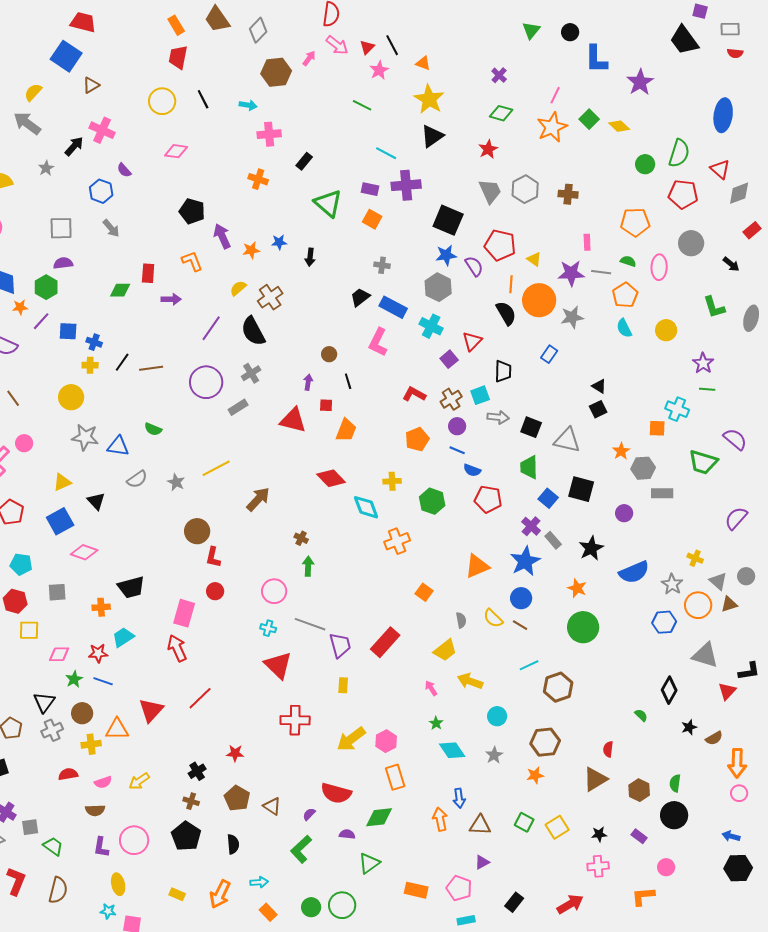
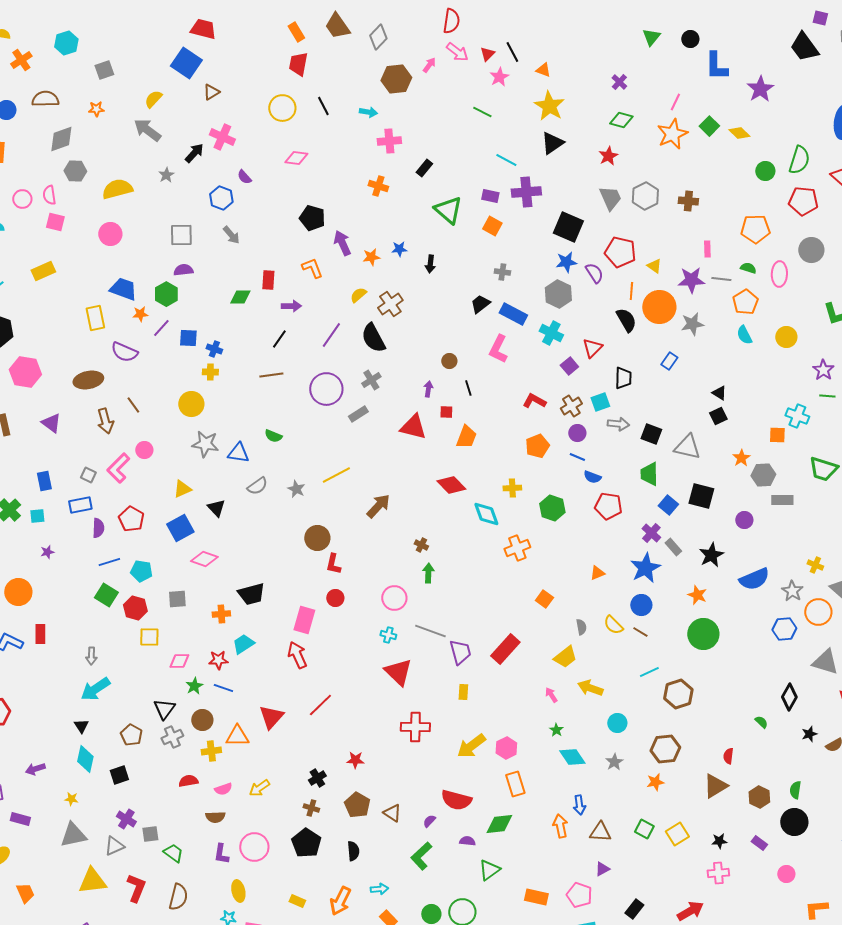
black line: (122, 362) -> (279, 339), moved
orange triangle: (477, 566) -> (597, 573), size x0.6
orange L-shape: (643, 896) -> (816, 909), moved

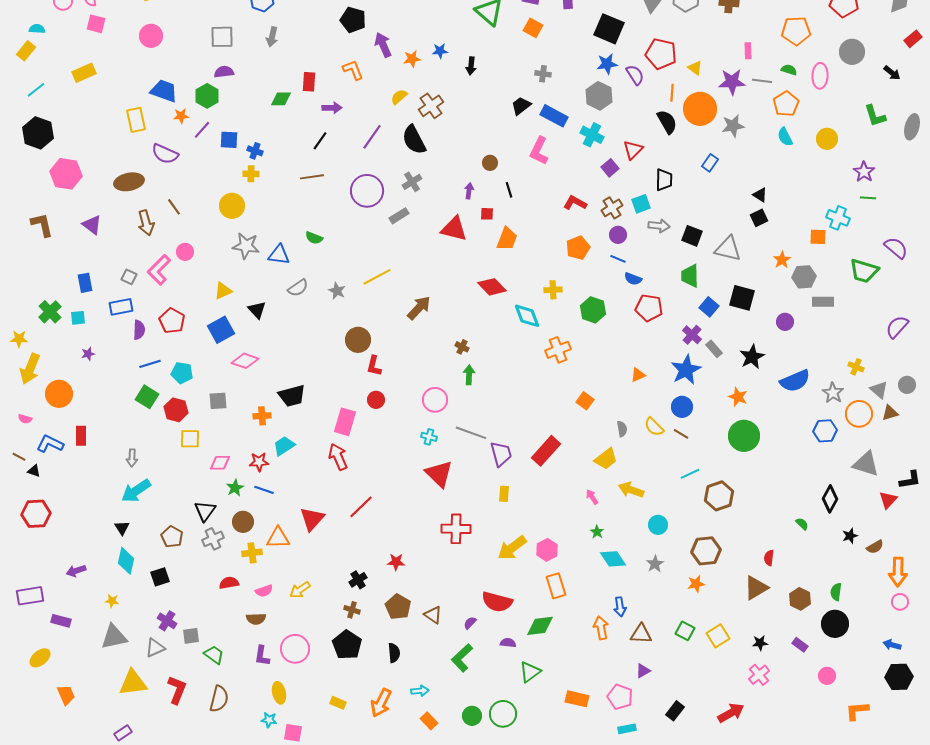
gray arrow: (231, 235) -> (272, 37), turned 54
pink cross: (718, 873) -> (759, 675), turned -35

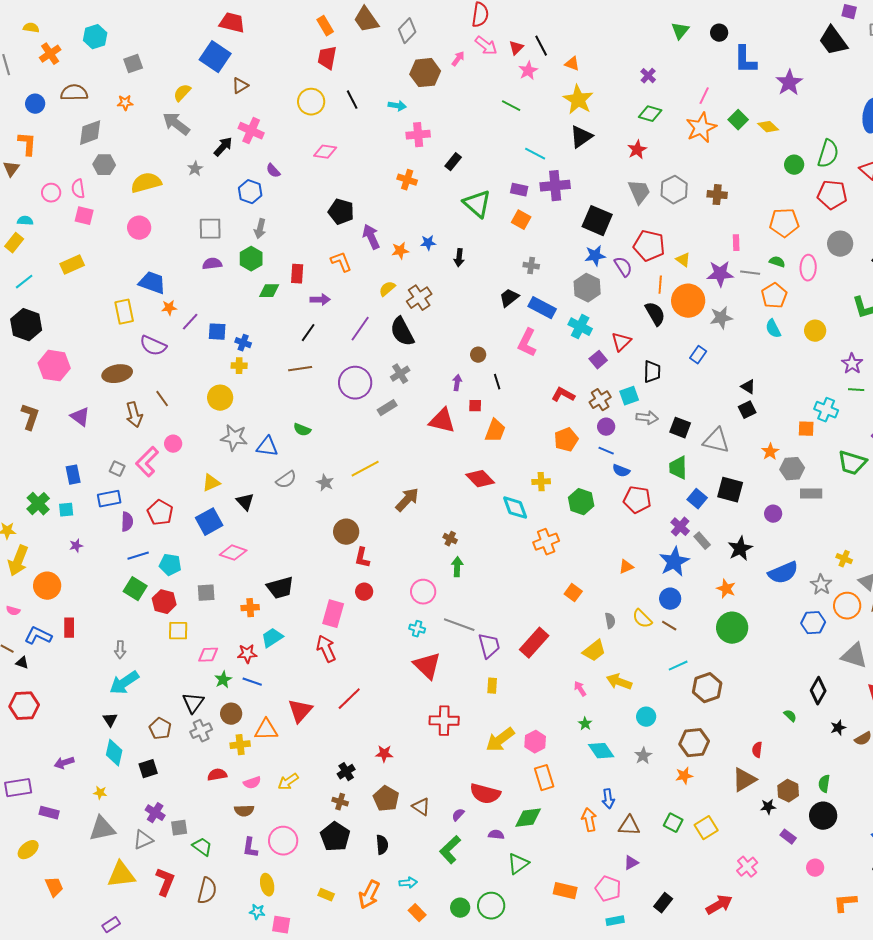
green hexagon: (207, 96) -> (251, 259), moved
brown L-shape: (42, 225) -> (30, 417), turned 32
black star: (760, 643) -> (768, 807), moved

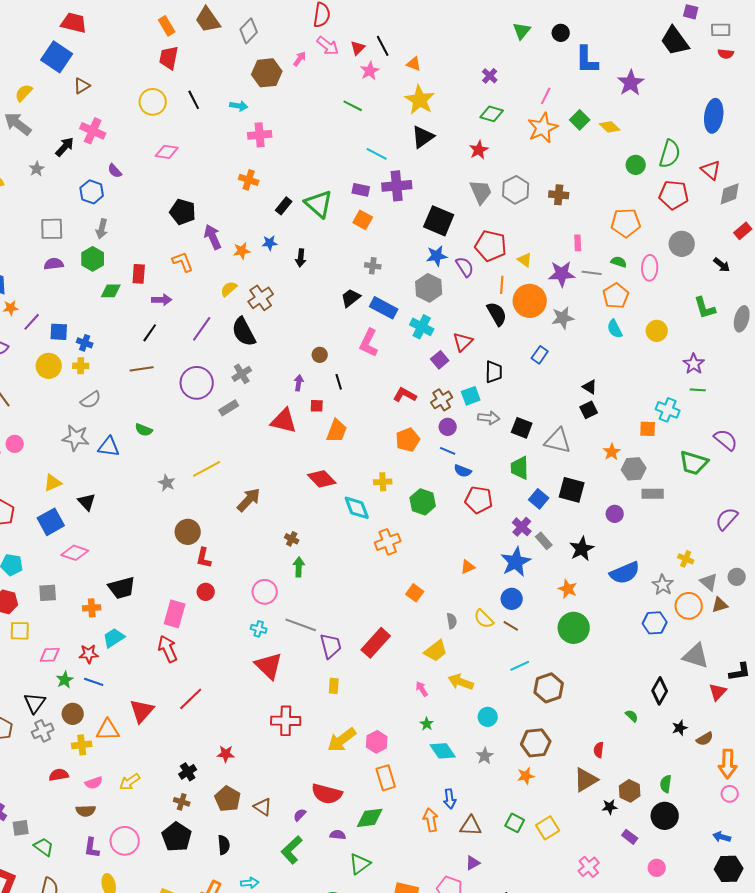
black rectangle: (453, 162) -> (284, 206), moved
yellow circle: (220, 398) -> (49, 366), moved
gray semicircle: (286, 480) -> (91, 400), moved

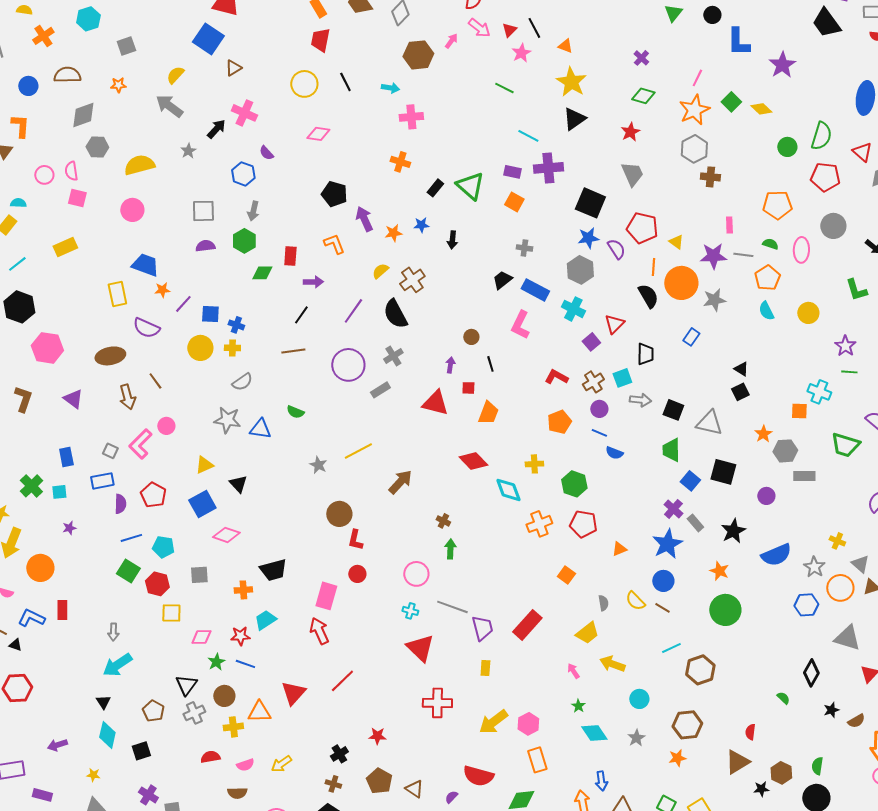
gray hexagon: (516, 190) -> (694, 149), moved
red pentagon: (479, 500) -> (583, 524), moved

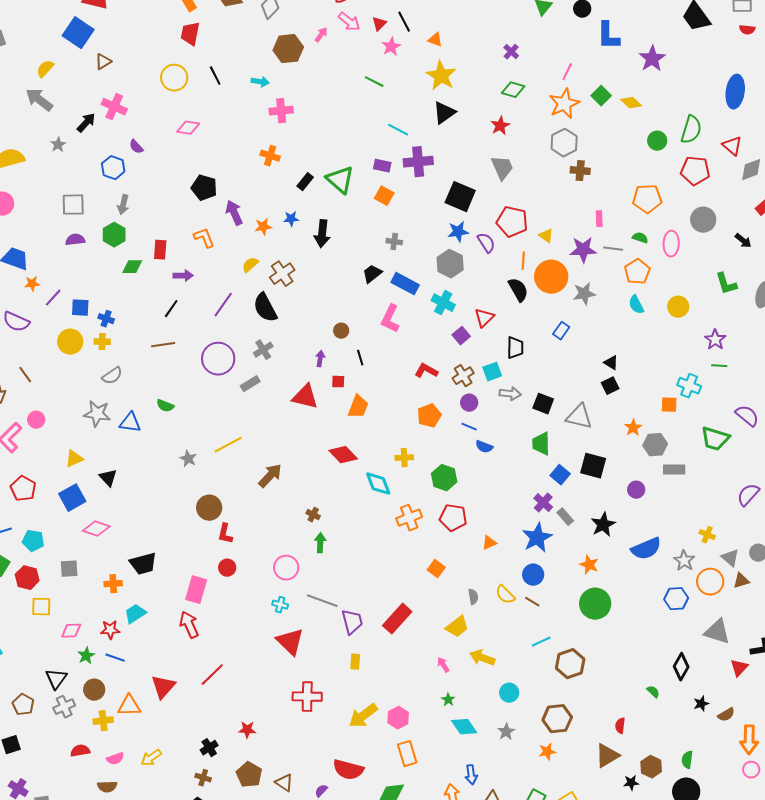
black arrow: (452, 240) -> (322, 234), size x1.5

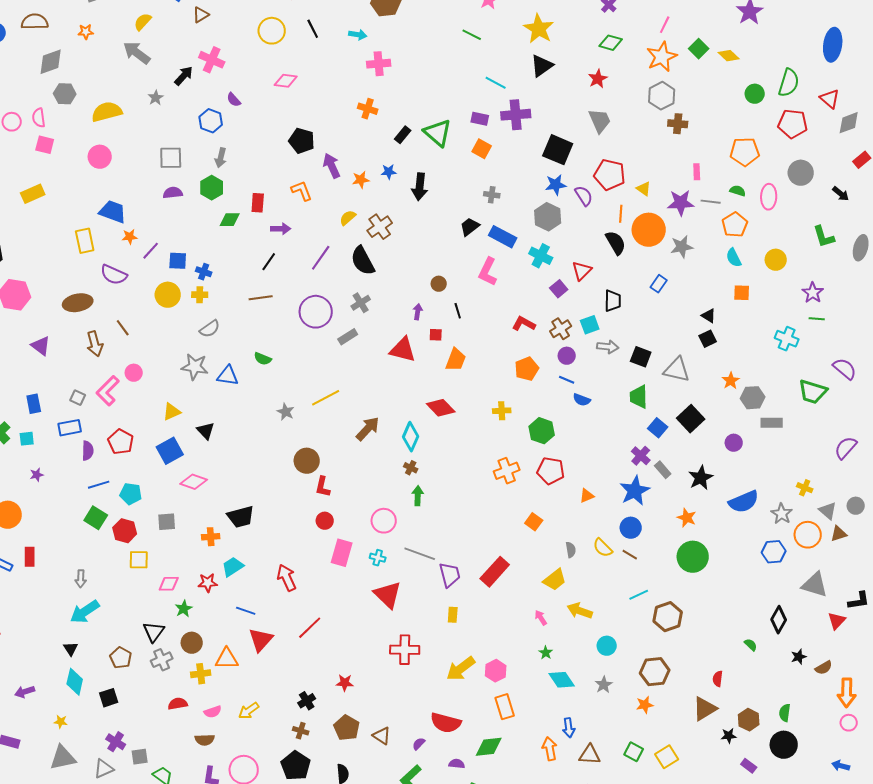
orange square: (669, 405) -> (742, 293), moved
black square: (593, 466) -> (691, 419), turned 32
cyan diamond: (378, 484) -> (411, 437), moved, turned 44
pink rectangle: (196, 590) -> (342, 553), moved
blue line: (115, 658) -> (246, 611), moved

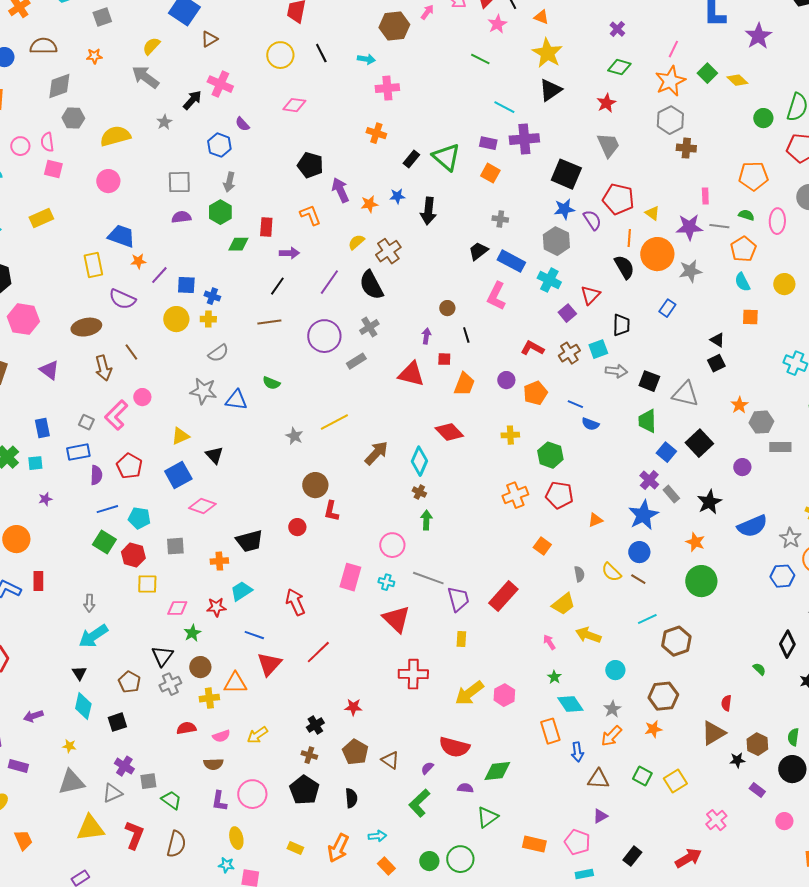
purple circle: (567, 356) -> (506, 380), moved
red circle: (325, 521) -> (297, 527), moved
orange rectangle: (505, 707) -> (550, 731), moved
orange arrow: (550, 749) -> (611, 736), moved, turned -125

